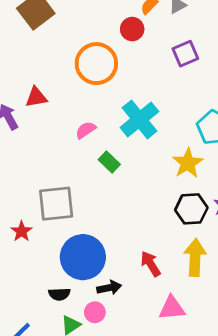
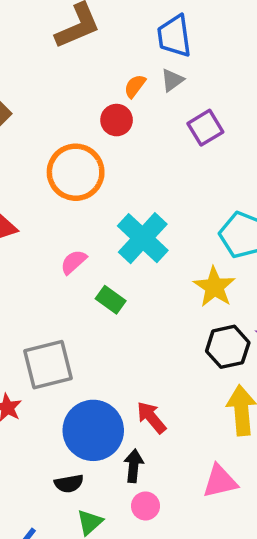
purple square: (185, 54) -> (205, 128), moved
red arrow: (151, 264) -> (151, 417), moved
black arrow: (109, 288) -> (134, 466), turned -65
pink circle: (95, 312) -> (145, 506), moved

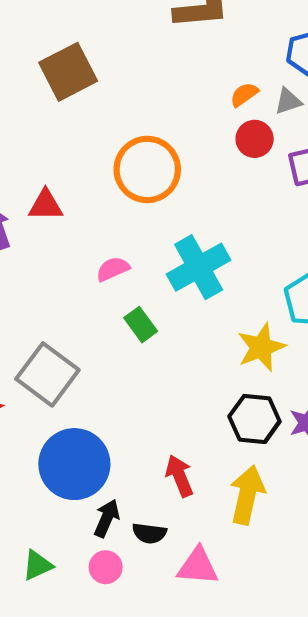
red circle: (117, 120) -> (255, 139), moved
gray square: (48, 365) -> (47, 374), turned 33
red arrow: (151, 417) -> (179, 476), moved
black semicircle: (69, 484) -> (149, 533), moved

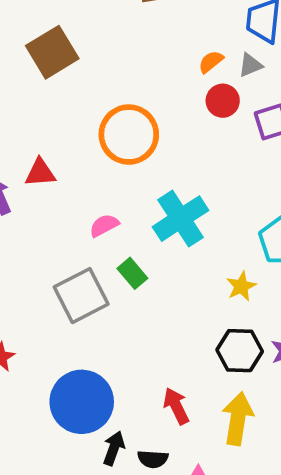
yellow star: (261, 347) -> (241, 286), size x0.7
gray square: (47, 374) -> (81, 296), moved, turned 30

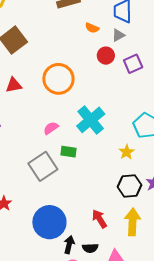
orange semicircle: (211, 62) -> (92, 28), moved, turned -112
red triangle: (40, 173) -> (14, 85), moved
green rectangle: (132, 273) -> (69, 152), turned -35

